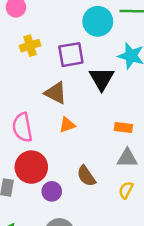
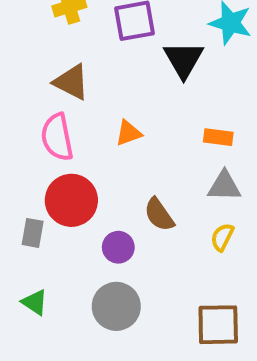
brown triangle: (56, 93) -> (71, 82), moved
purple circle: (52, 191) -> (118, 247), moved

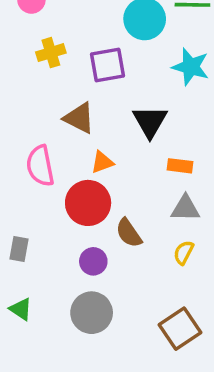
black triangle: (184, 60) -> (150, 122), moved
brown triangle: (71, 82) -> (79, 118), moved
red circle: (71, 200) -> (88, 203), moved
brown square: (218, 325) -> (180, 329), turned -33

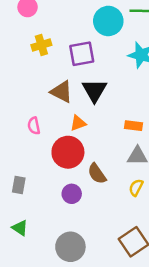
black triangle: (150, 122) -> (94, 90), moved
pink semicircle: (40, 166) -> (34, 126), size x0.6
gray circle: (92, 313) -> (70, 247), moved

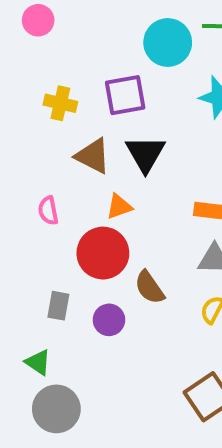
yellow cross: (41, 45) -> (60, 103), moved, turned 30
gray rectangle: (19, 185) -> (58, 306), moved
green triangle: (20, 228) -> (38, 362), moved
gray circle: (70, 247) -> (56, 409), moved

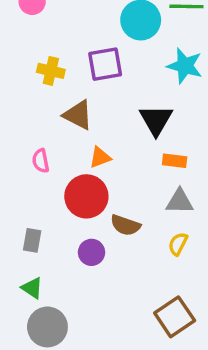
black triangle: (145, 154) -> (156, 120), moved
brown semicircle: (149, 287) -> (125, 225), turned -36
gray rectangle: (58, 306) -> (32, 240), moved

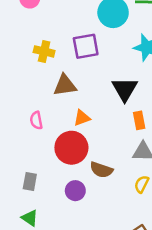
brown triangle: (78, 115) -> (65, 85), turned -35
orange rectangle: (175, 161) -> (139, 120), turned 72

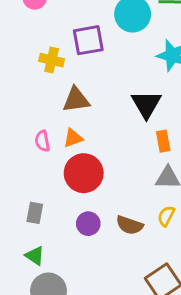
purple square: (86, 46) -> (88, 40), moved
orange triangle: (82, 118) -> (73, 138), moved
brown semicircle: (101, 170) -> (130, 225), moved

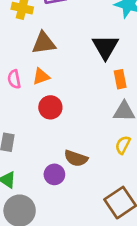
red circle: (84, 173) -> (50, 107), size x0.7
purple circle: (88, 224) -> (54, 174), moved
brown semicircle: (130, 225) -> (76, 158), moved

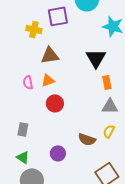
brown semicircle: (76, 158) -> (87, 139), moved

